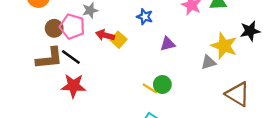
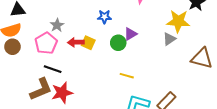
pink pentagon: (72, 26) -> (46, 43), turned -30
brown circle: (54, 28) -> (12, 47), moved
brown L-shape: (49, 58) -> (41, 89), moved
green circle: (162, 84) -> (118, 43), moved

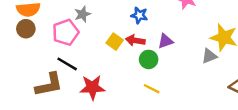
red arrow: (76, 42) -> (135, 40), moved
green circle: (118, 43) -> (149, 59), moved
red star: (62, 93) -> (92, 87), moved

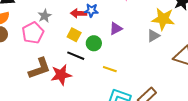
red arrow: (135, 40) -> (79, 13), moved
green circle: (149, 59) -> (94, 43), moved
black line: (67, 64) -> (76, 56), moved
brown L-shape: (49, 85) -> (40, 68), moved

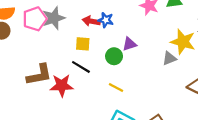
gray star: (45, 16) -> (54, 18), size x1.5
pink pentagon: (33, 33) -> (35, 19), moved
yellow square: (74, 35) -> (83, 44), turned -32
green circle: (94, 43) -> (114, 56), moved

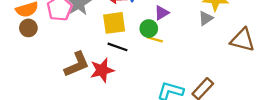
yellow square: (83, 44) -> (114, 23), size x1.5
yellow line: (116, 88) -> (155, 39), moved

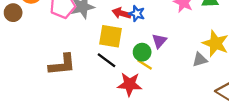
purple triangle: (162, 13) -> (159, 41), turned -35
brown circle: (28, 28) -> (13, 13), moved
red star: (102, 70) -> (130, 84), moved

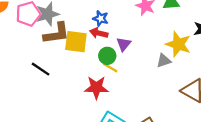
red arrow: (122, 13) -> (99, 33), moved
black line: (106, 60) -> (41, 69), moved
brown L-shape: (62, 65) -> (56, 33), moved

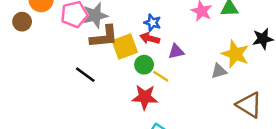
yellow square: (76, 42) -> (125, 47), turned -30
purple triangle: (124, 44) -> (176, 51), turned 35
green circle: (107, 56) -> (144, 65), moved

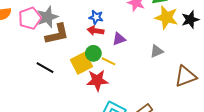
yellow square: (125, 47) -> (82, 63), moved
yellow star: (235, 54) -> (166, 17), moved
brown triangle: (249, 105) -> (185, 76), turned -45

